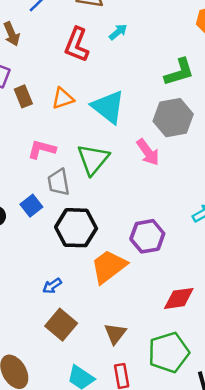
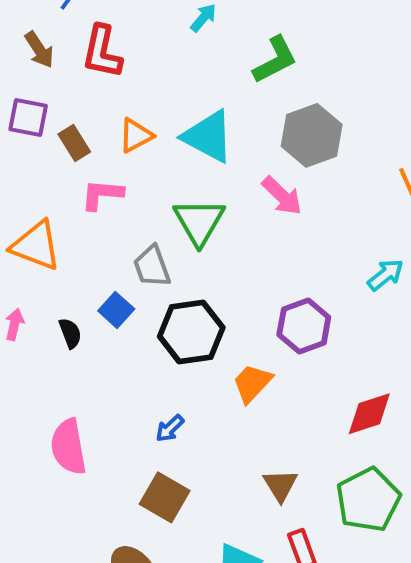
red L-shape: (77, 45) -> (102, 52), moved
green L-shape: (179, 72) -> (275, 60), moved
pink L-shape: (42, 149) -> (102, 194), moved
orange trapezoid: (109, 266) -> (252, 383), size x0.7
brown square: (61, 325) -> (165, 497), moved

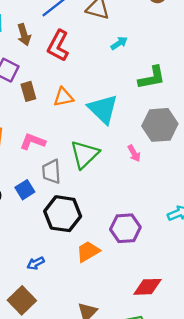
pink L-shape: (102, 194) -> (33, 142), moved
pink arrow: (282, 196) -> (134, 153), size x0.7

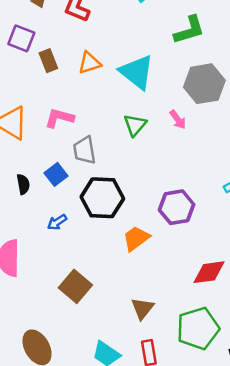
green triangle: (84, 154) -> (135, 125), moved, size x0.7
blue arrow: (36, 263) -> (57, 222), moved
brown square: (22, 300) -> (75, 286), moved

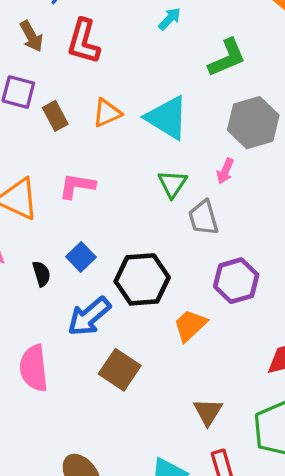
pink arrow: (178, 120) -> (225, 171), turned 66
gray trapezoid: (84, 150) -> (203, 218), moved
blue arrow: (57, 222) -> (89, 316), size x1.8
brown square: (75, 286) -> (120, 370), moved

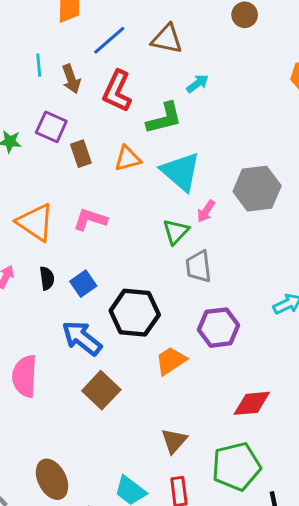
green L-shape: (227, 58) -> (164, 118), moved
pink arrow: (225, 171) -> (206, 211), moved
black semicircle: (41, 274) -> (47, 278), moved
blue arrow: (89, 316) -> (82, 338), turned 69

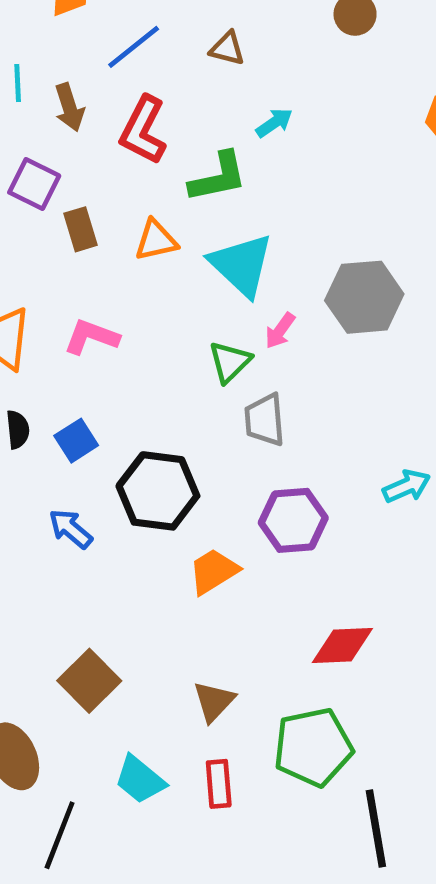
brown triangle: (167, 39) -> (227, 49), size x0.7
blue arrow: (82, 338) -> (71, 529), size x0.7
brown square: (101, 390) -> (89, 681), moved

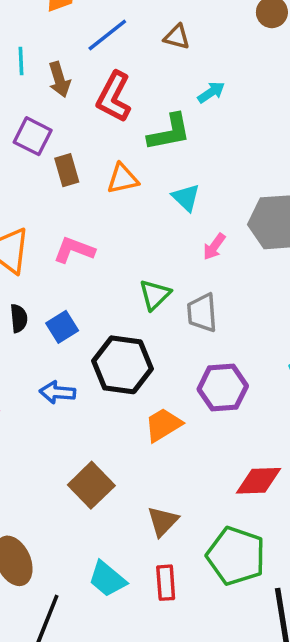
cyan triangle: (241, 265) -> (186, 198), size x0.6
green triangle: (230, 362) -> (155, 295), moved
blue arrow: (71, 529) -> (57, 392), turned -36
brown square: (89, 681) -> (91, 485), moved
green pentagon: (313, 747) -> (236, 556), turned 30

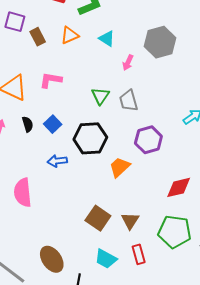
brown square: (91, 485) -> (98, 218), moved

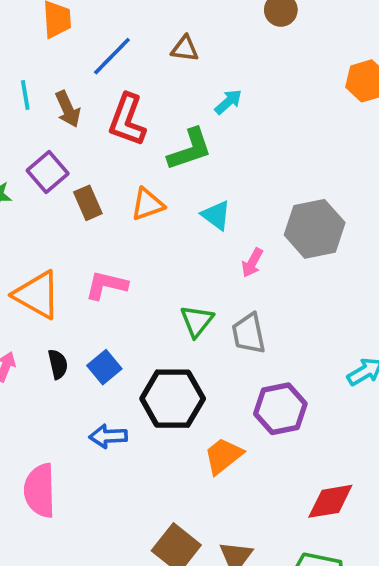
purple square: (15, 22) -> (48, 172), turned 30

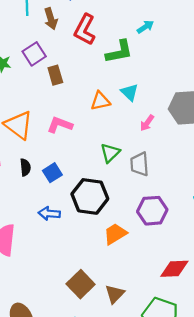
orange triangle: (147, 204) -> (100, 101), moved

